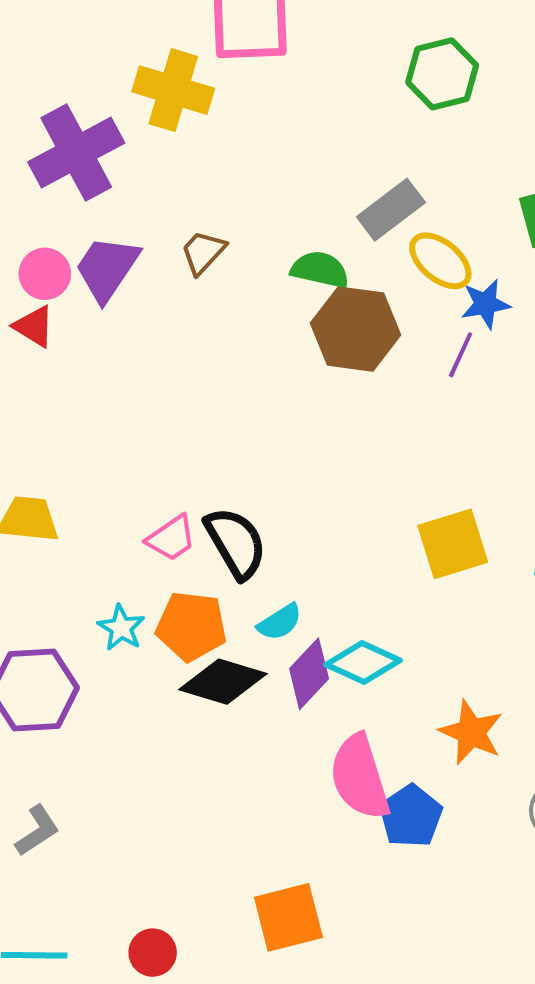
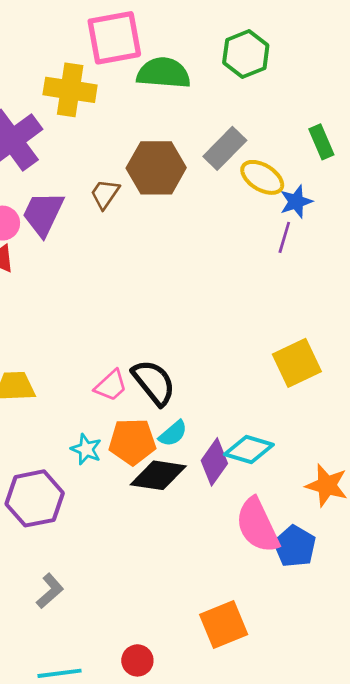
green semicircle: (320, 270) -> (164, 73), moved, size x1.4
brown hexagon: (355, 329) -> (156, 168), moved
cyan semicircle: (280, 622) -> (173, 434), moved

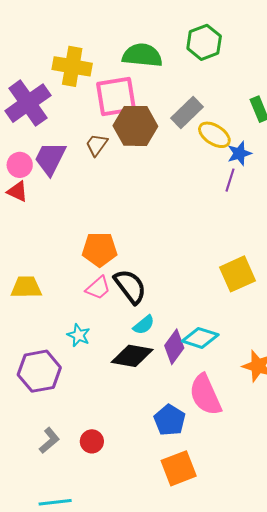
pink square: (114, 38) -> (116, 96), moved
orange pentagon: (132, 442) -> (100, 249), moved
blue pentagon: (295, 546) -> (170, 420), moved
red circle: (137, 660) -> (92, 441), moved

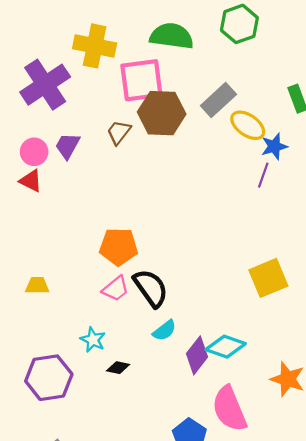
purple trapezoid: (50, 158) -> (67, 146), size x0.7
yellow trapezoid: (26, 287) -> (37, 286), size x0.7
black diamond: (132, 356) -> (118, 368), moved, size x0.5

